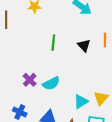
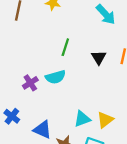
cyan semicircle: (51, 83) -> (55, 77), moved

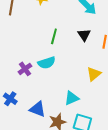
black triangle: (99, 57) -> (84, 35), moved
yellow triangle: (105, 120) -> (94, 74), moved

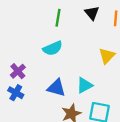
purple cross: (25, 69) -> (18, 71), moved
blue triangle: (38, 109) -> (56, 88), moved

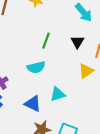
yellow triangle: (107, 56) -> (86, 71), moved
cyan triangle: (85, 85) -> (58, 94), moved

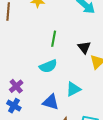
black triangle: (77, 42) -> (84, 47), moved

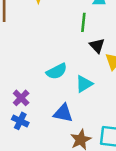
green line: (54, 39) -> (83, 22), moved
cyan triangle: (73, 89) -> (84, 84), moved

